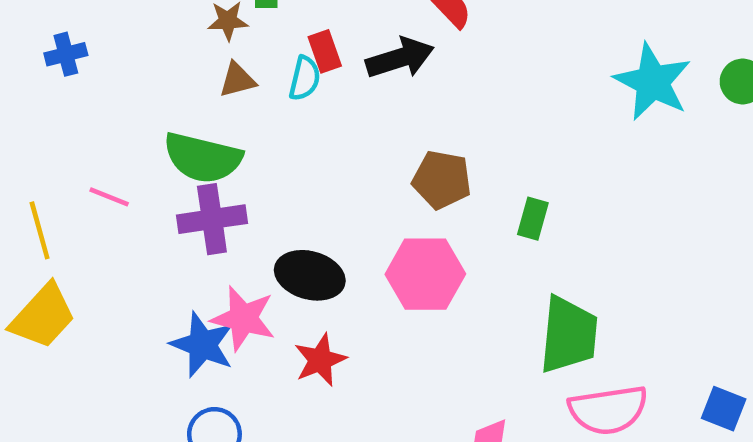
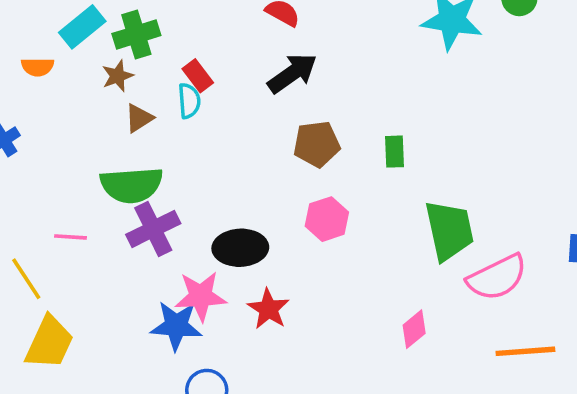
black arrow: (400, 58) -> (292, 73), moved
pink hexagon: (425, 274) -> (327, 219), size x0.7

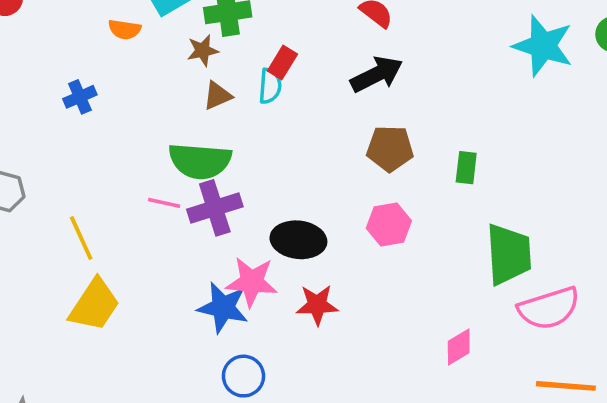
red rectangle: (198, 76) -> (282, 62), turned 60
pink line: (71, 237) -> (164, 203), moved
red star: (268, 309) -> (317, 305), turned 30

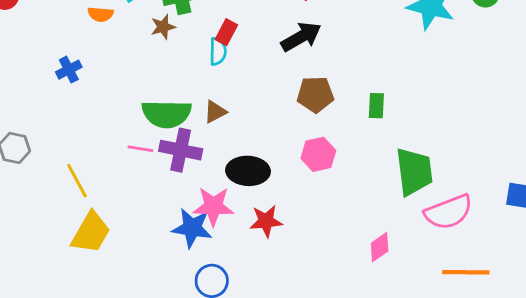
brown triangle: (218, 96) -> (215, 112), moved
purple cross: (215, 208) -> (181, 150), turned 33

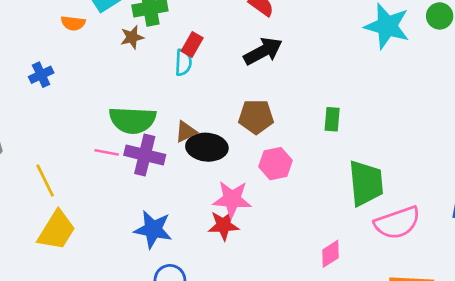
brown pentagon: (315, 94) -> (256, 117), moved
brown triangle: (215, 112) -> (186, 132), moved
black ellipse: (248, 171) -> (207, 147), moved
pink star: (213, 206) -> (232, 199), moved

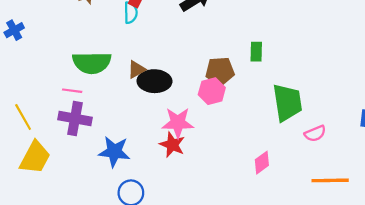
brown pentagon: (256, 117) -> (220, 71), moved
purple cross: (145, 155) -> (75, 119), moved
pink semicircle: (397, 223) -> (315, 134), size x0.6
red star: (224, 225) -> (172, 145), turned 30

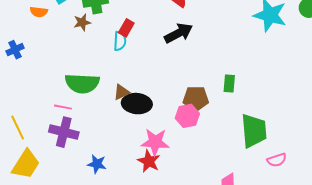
blue star: (114, 152) -> (97, 164), size x0.7

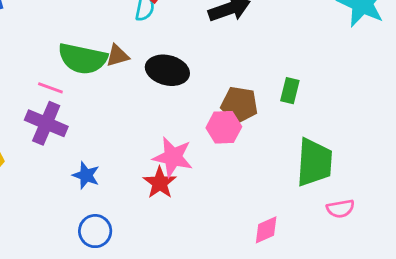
brown triangle: (121, 92) -> (117, 56), moved
black ellipse: (137, 104) -> (167, 70), moved

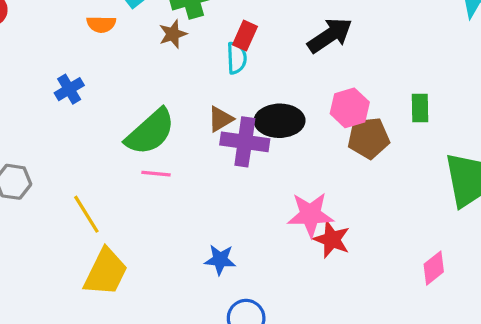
green semicircle: (83, 59) -> (150, 132), moved, turned -39
purple cross: (46, 123) -> (245, 142), moved
pink hexagon: (224, 127) -> (350, 108), moved
red star: (160, 183) -> (332, 239), moved

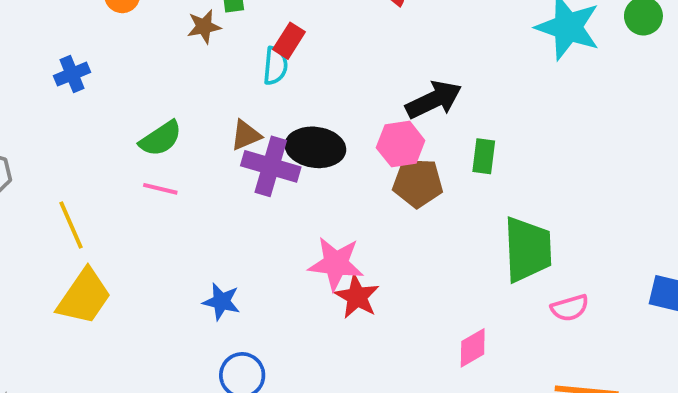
black arrow: (330, 35) -> (434, 100), moved
green semicircle: (150, 132) -> (161, 139), size x0.7

